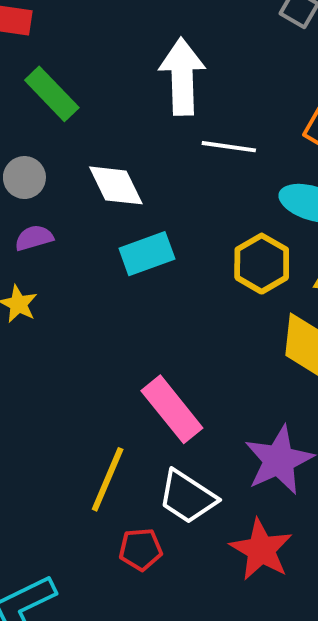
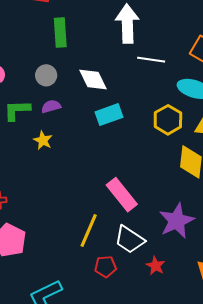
green rectangle: (52, 94) -> (60, 32), turned 40
red star: (261, 550) -> (155, 266), moved, size x0.6

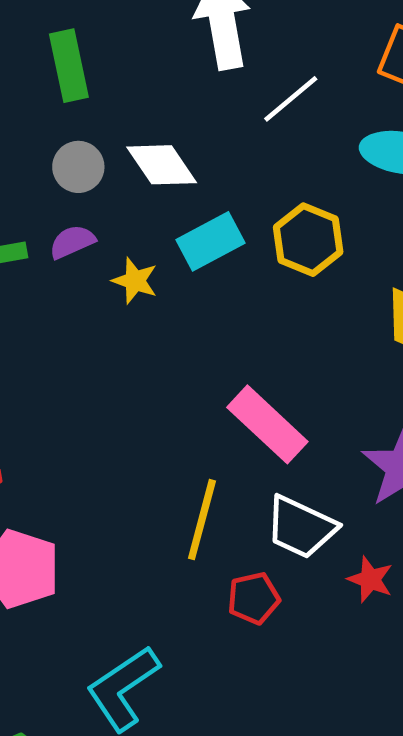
white line: (151, 60) -> (291, 99), turned -40
gray circle: (46, 75) -> (78, 167), moved
yellow hexagon: (168, 120) -> (308, 240), moved
yellow star: (43, 140) -> (135, 281), moved

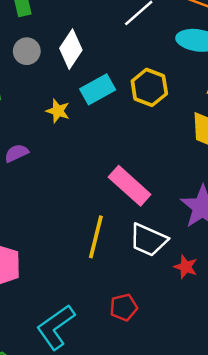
white diamond: (162, 165) -> (71, 49), turned 69
purple semicircle: (72, 242) -> (16, 153), moved
red pentagon: (254, 598) -> (124, 307), moved

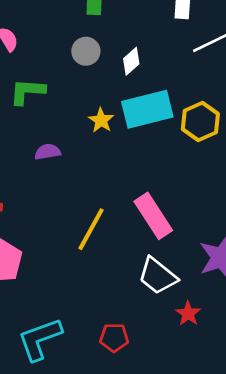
white diamond: (71, 49) -> (131, 61), size x0.7
cyan rectangle: (98, 89) -> (147, 109), size x1.4
yellow line: (96, 237) -> (91, 229), moved

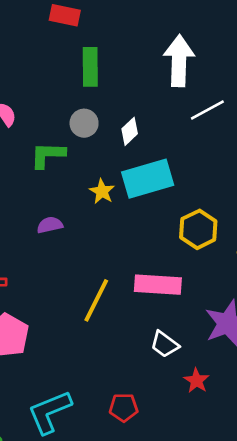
green L-shape: (27, 91) -> (48, 155), moved
yellow hexagon: (200, 122) -> (198, 229), moved
pink rectangle: (153, 216) -> (158, 285), turned -51
white trapezoid: (158, 276) -> (165, 344), size x0.7

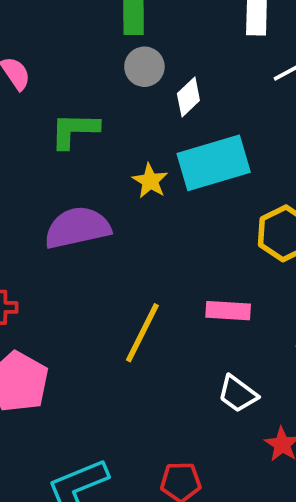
gray circle: (84, 123) -> (144, 67), moved
purple semicircle: (50, 225) -> (77, 228), size x1.8
pink rectangle: (158, 285) -> (228, 311), size x0.7

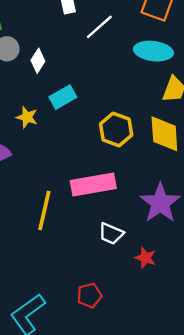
cyan rectangle: (214, 163) -> (63, 97), size x0.6
pink rectangle: (228, 311) -> (93, 185), size x1.6

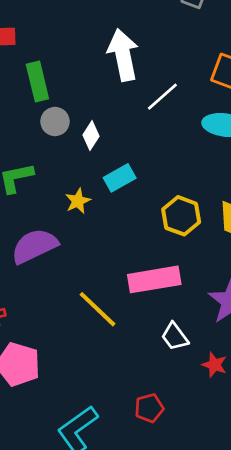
yellow star: (27, 117) -> (78, 201), turned 30
yellow line: (44, 210) -> (97, 309), turned -60
white trapezoid: (111, 234) -> (175, 337), turned 30

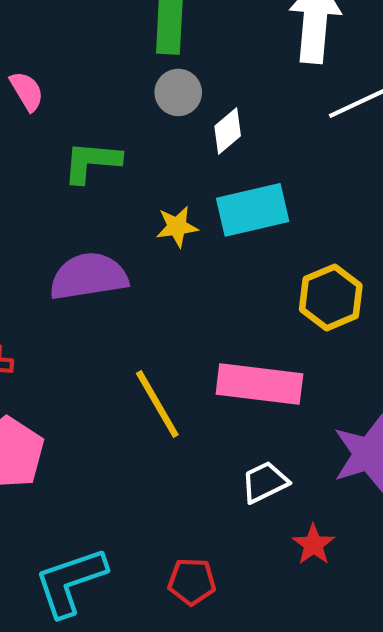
cyan rectangle: (120, 178) -> (253, 210), size x1.4
white trapezoid: (175, 337) -> (265, 482), turned 84

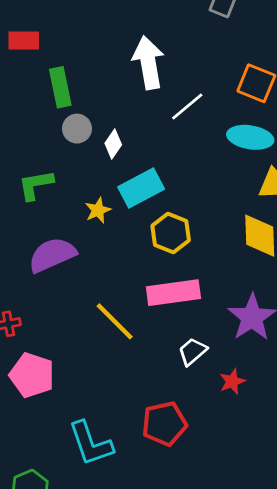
yellow hexagon: (331, 297) -> (171, 233), moved
red star: (313, 544) -> (232, 381), turned 30
cyan L-shape: (70, 582) -> (91, 443), turned -75
red pentagon: (192, 582) -> (164, 424), size x1.5

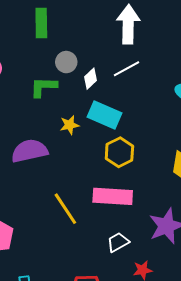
green rectangle: (60, 87) -> (41, 23), moved
white line: (187, 106) -> (127, 69), moved
green L-shape: (36, 185) -> (43, 87), moved
cyan rectangle: (141, 188) -> (105, 115), turned 40

